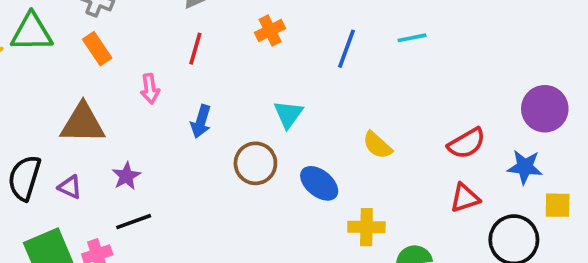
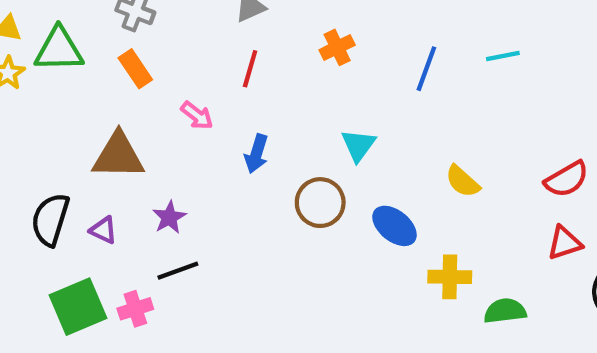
pink arrow: (150, 89) -> (197, 115), turned -44

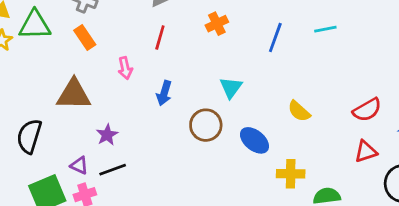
pink arrow: (197, 115) -> (125, 68), turned 40
purple triangle: (103, 230) -> (79, 165), moved

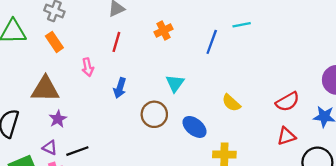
cyan line: (325, 29) -> (242, 25), moved
purple star: (107, 135) -> (58, 119), moved

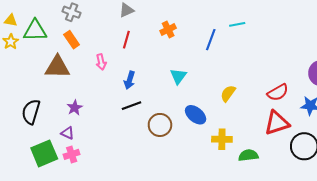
brown triangle: (45, 89) -> (57, 67), moved
yellow semicircle: (231, 103) -> (228, 93), turned 84
brown circle: (154, 114) -> (160, 125), moved
red triangle: (286, 136) -> (277, 123), size x1.5
black line: (77, 151) -> (132, 106), moved

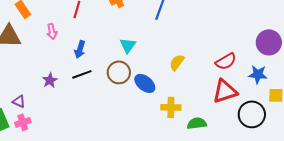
purple star: (75, 108) -> (50, 80), moved
brown circle: (160, 125) -> (119, 72), moved

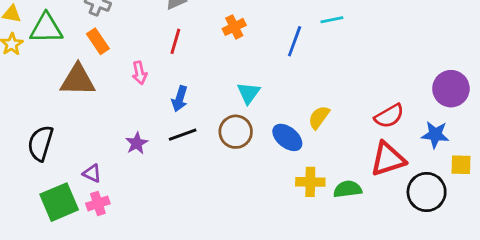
blue ellipse: (145, 83) -> (287, 137), moved
green semicircle: (197, 123) -> (348, 189), moved

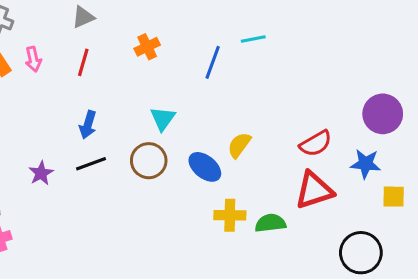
pink arrow: (139, 73) -> (33, 59), moved
black circle: (427, 192) -> (361, 253), moved

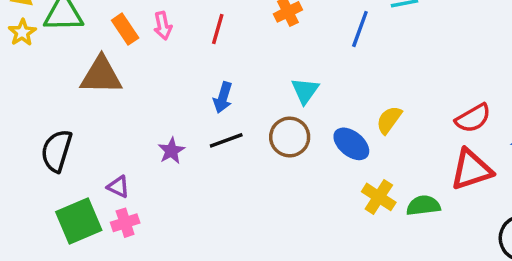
yellow cross: (230, 215) -> (379, 197), turned 32

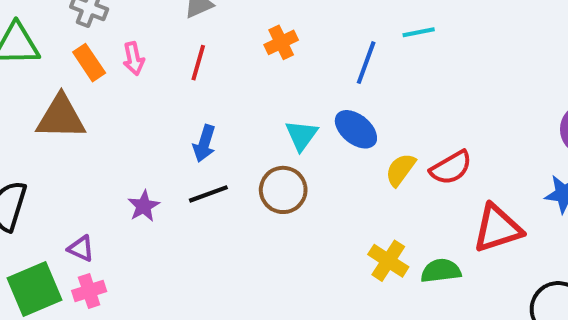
red semicircle: (473, 118) -> (451, 168), moved
blue ellipse: (351, 144) -> (356, 129), moved

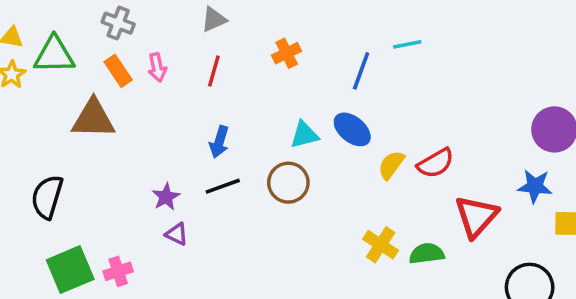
cyan triangle: (301, 135) -> (304, 135), turned 40
red triangle: (497, 228) -> (476, 216), turned -30
purple triangle: (81, 249) -> (177, 234), moved

